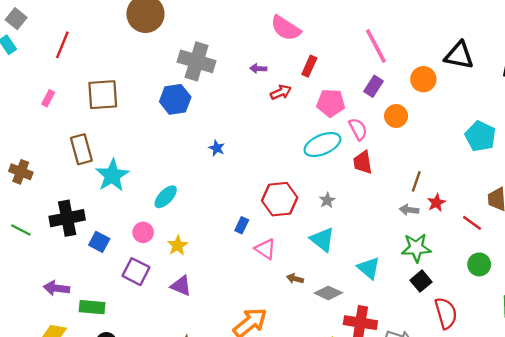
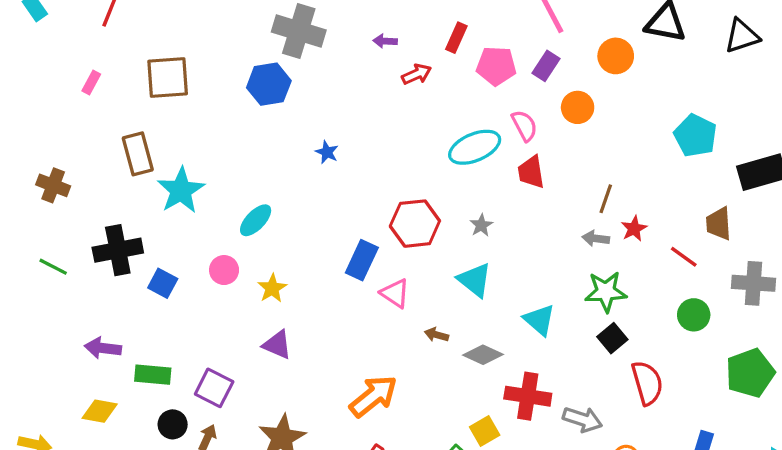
pink pentagon: (331, 103) -> (496, 66), moved
blue rectangle: (242, 225) -> (362, 260), size x1.6
purple square: (136, 272) -> (214, 388), moved

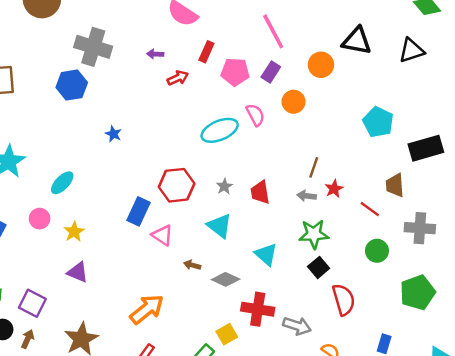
red trapezoid: (531, 172) -> (260, 192), moved

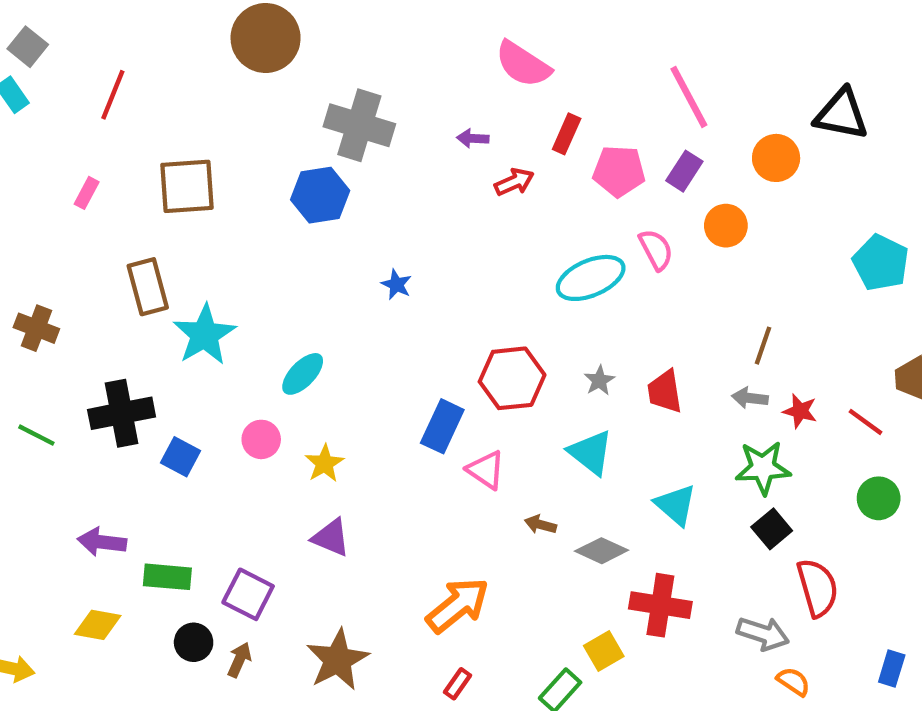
red star: (334, 189) -> (800, 411), moved, turned -30
gray arrow: (297, 326) -> (763, 634), moved

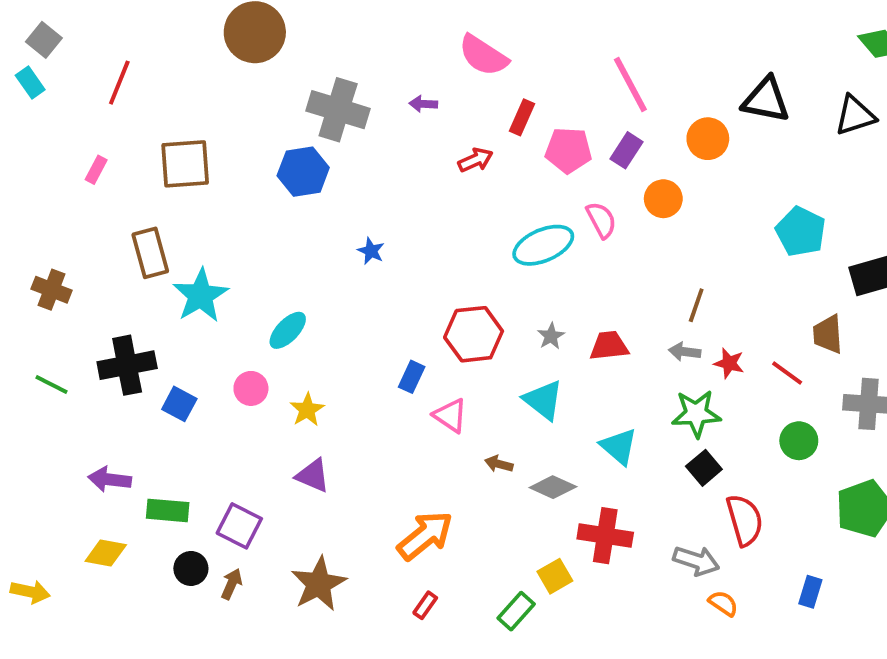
purple arrow: (473, 138) -> (423, 104), moved
red trapezoid: (665, 391) -> (609, 346), turned 93
blue rectangle: (442, 426) -> (412, 377), size x0.7

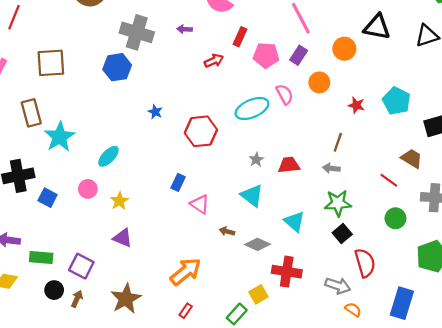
red hexagon: (474, 334) -> (201, 131), moved
brown trapezoid: (828, 334) -> (412, 159), turned 125
red star: (729, 363) -> (356, 105), moved
blue rectangle: (810, 592) -> (402, 303), size x1.8

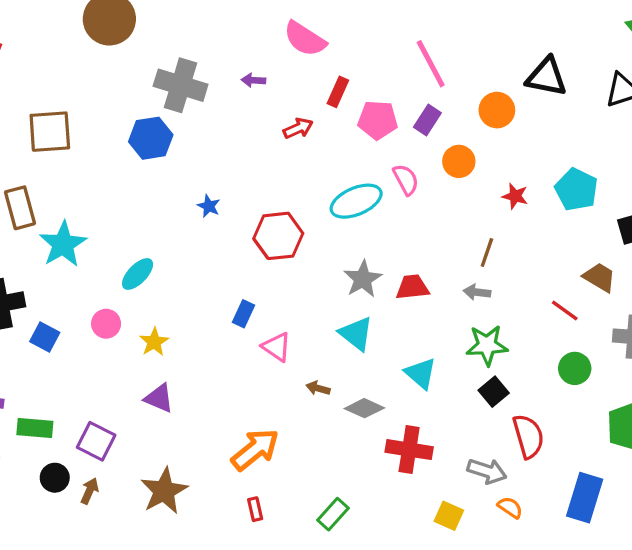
gray star: (256, 160) -> (363, 279), size x1.6
yellow square: (258, 294) -> (449, 516), moved, turned -36
red rectangle: (186, 311) -> (255, 509), turned -48

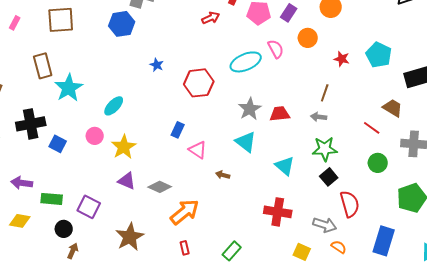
yellow star: (154, 342) -> (124, 147), size x1.4
gray diamond: (364, 408) -> (160, 187), moved
brown arrow: (90, 491) -> (73, 251), moved

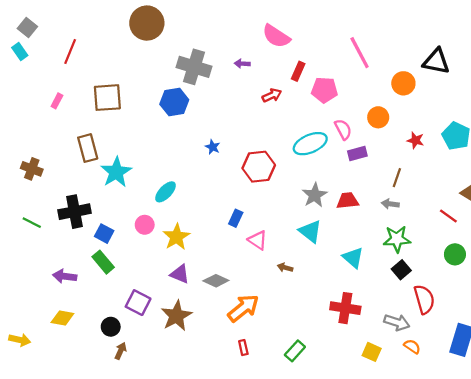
purple rectangle: (289, 13) -> (357, 153), moved, turned 42
green rectangle: (52, 199) -> (103, 262), moved, turned 45
brown star: (130, 237) -> (176, 316), moved

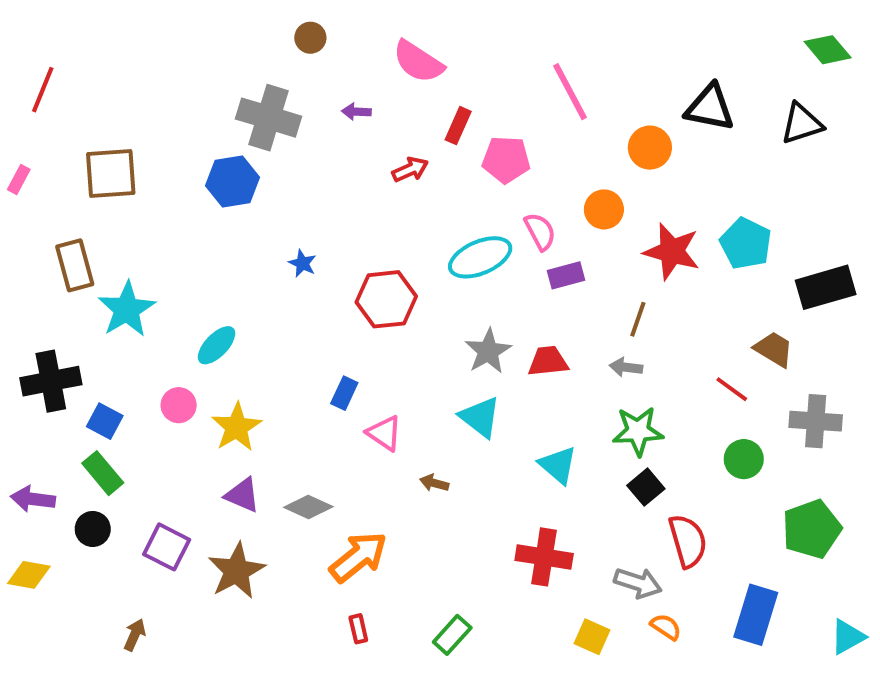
brown circle: (147, 23) -> (310, 38), moved, size x0.5
red star: (415, 140) -> (672, 251), size x1.8
black circle: (111, 327) -> (93, 529), moved

